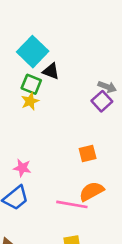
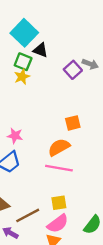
purple square: (102, 101) -> (73, 70), moved
orange semicircle: (91, 191) -> (59, 147), moved

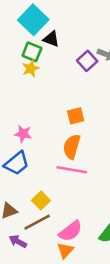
orange square: (73, 123) -> (76, 116), moved
orange semicircle: (59, 147) -> (72, 147), turned -45
yellow square: (59, 203) -> (41, 200), moved, turned -35

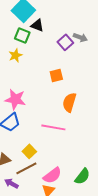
yellow star: (31, 68) -> (15, 55), moved
orange square: (76, 116) -> (56, 75), moved
pink star: (23, 134) -> (15, 99), size x1.5
orange semicircle: (72, 147) -> (69, 102), moved

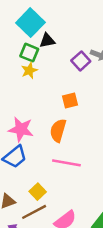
black triangle: (37, 25) -> (47, 41), turned -32
yellow star: (15, 55) -> (29, 71), moved
orange semicircle: (69, 102) -> (58, 130), moved

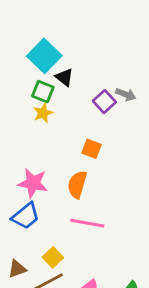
black triangle: (47, 41) -> (64, 77), turned 49
orange square: (70, 100) -> (91, 149), turned 35

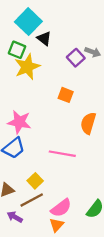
green square: (43, 92) -> (17, 50), moved
yellow star: (43, 113) -> (27, 67), size x1.6
orange semicircle: (77, 185) -> (88, 123), moved

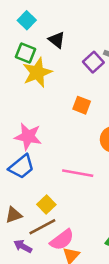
cyan square: (28, 22) -> (27, 20), moved, size x0.6
pink semicircle: (61, 208) -> (62, 240), moved

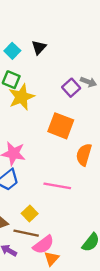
black triangle: (57, 40) -> (39, 47), moved, turned 35
orange square: (82, 105) -> (61, 126), size x1.6
brown line: (42, 227) -> (26, 233), turned 40

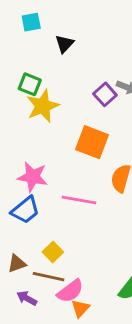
cyan square: (12, 51) -> (31, 22), moved, turned 35
pink line: (57, 186) -> (79, 200), moved

